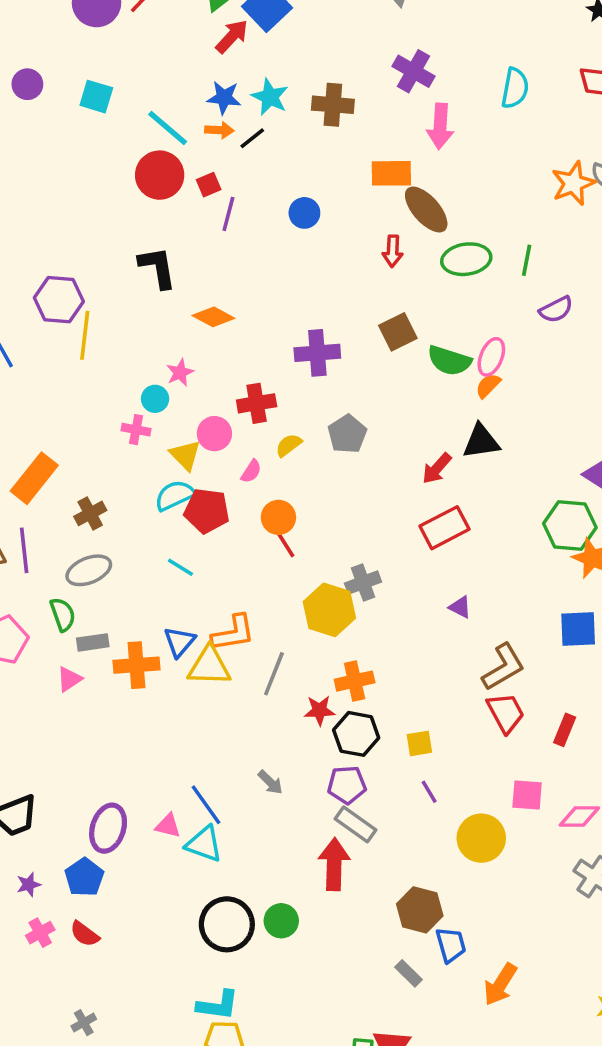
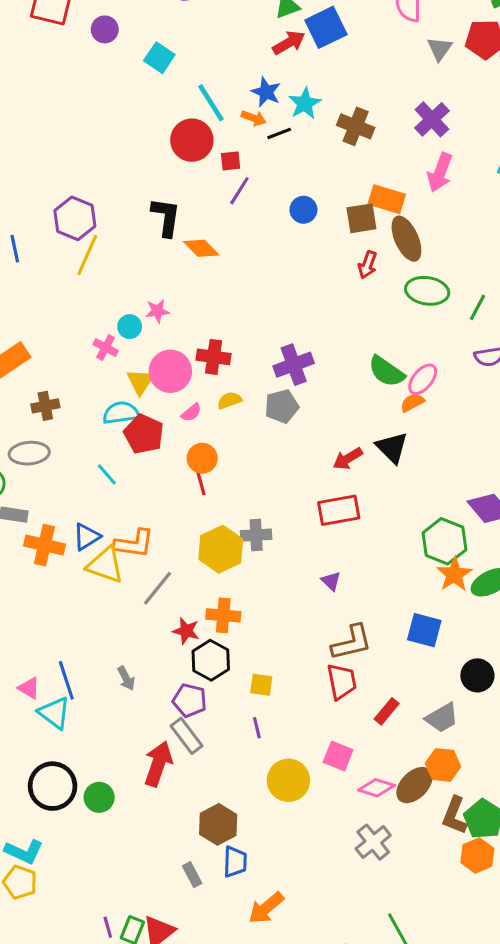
orange diamond: (213, 317) -> (201, 248), moved
brown square: (398, 332) -> (361, 218), moved
purple cross: (317, 353) -> (294, 365), moved, turned -33
pink circle: (214, 434) -> (170, 371), size x1.4
black triangle: (481, 441) -> (392, 448), turned 36

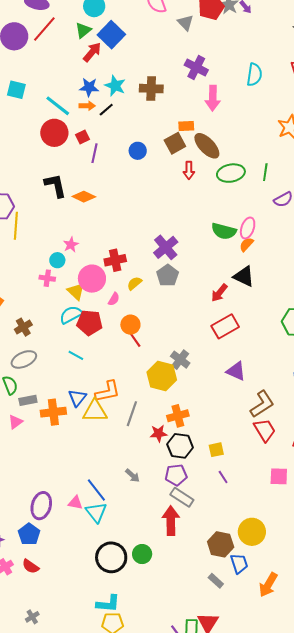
orange rectangle: (387, 199) -> (186, 126), size x0.7
gray cross: (256, 535) -> (180, 360), turned -30
purple triangle: (331, 581) -> (236, 371), size x1.5
cyan triangle: (54, 713) -> (96, 512), turned 35
yellow circle: (288, 780) -> (252, 532), moved

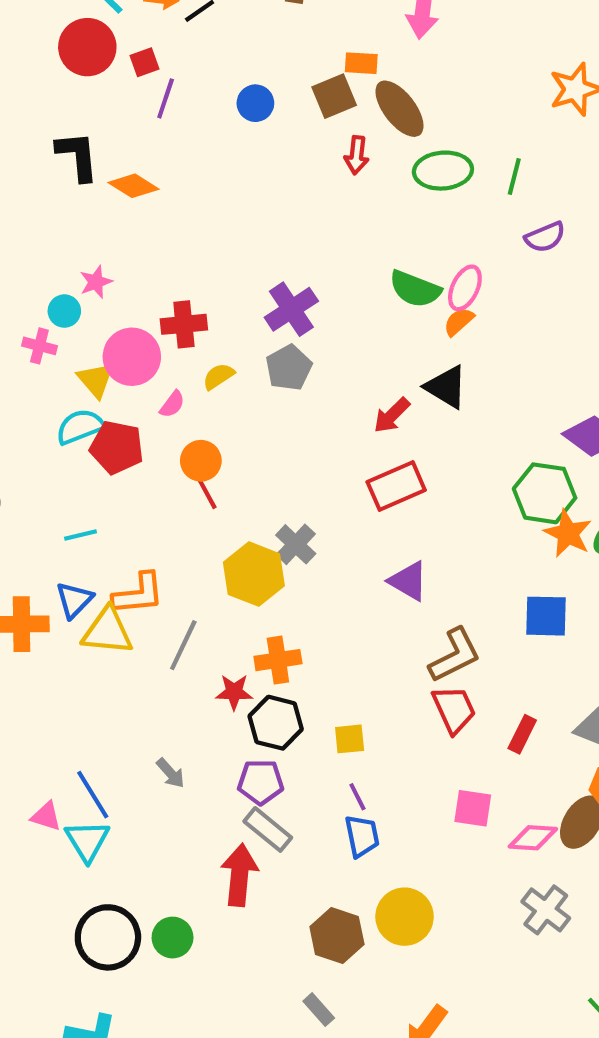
cyan line: (76, 355) -> (81, 535), moved, turned -49
blue trapezoid: (239, 563) -> (362, 836), moved

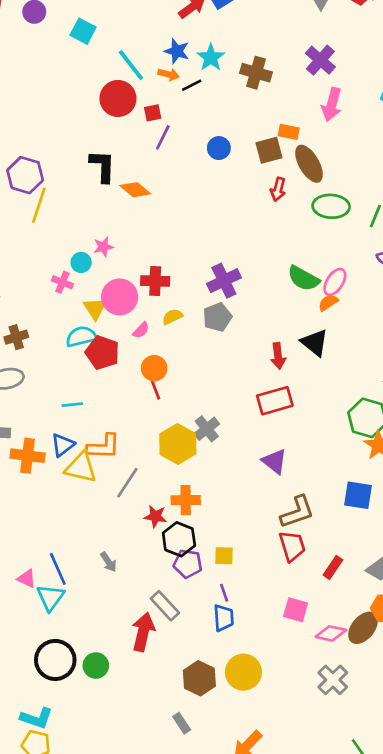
red arrow: (392, 415) -> (278, 356), turned -60
purple pentagon: (261, 782) -> (188, 564), moved

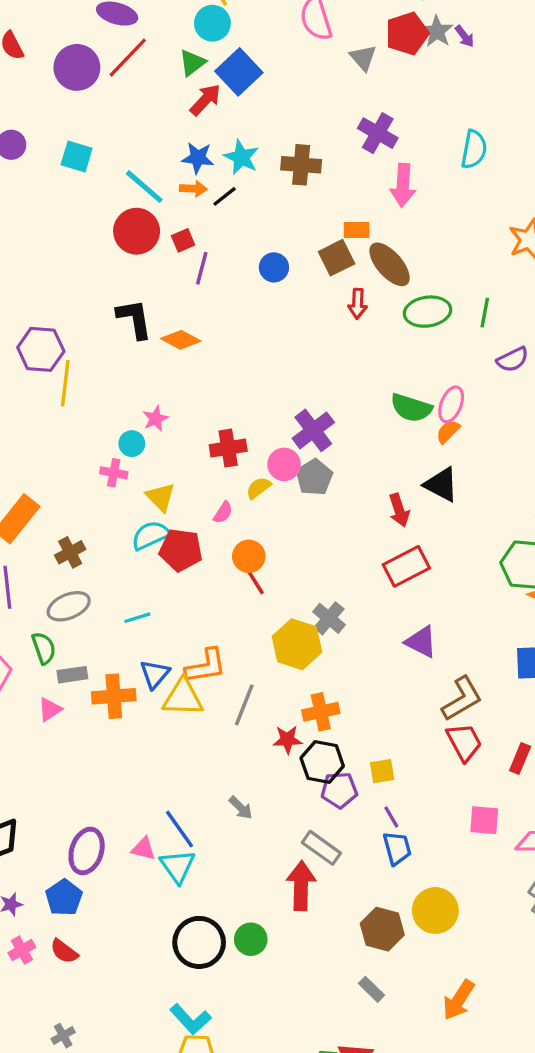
pink circle: (120, 297) -> (284, 464), moved, size x0.7
cyan line: (72, 405) -> (137, 618), moved
cyan L-shape: (37, 718) -> (190, 1019), turned 40

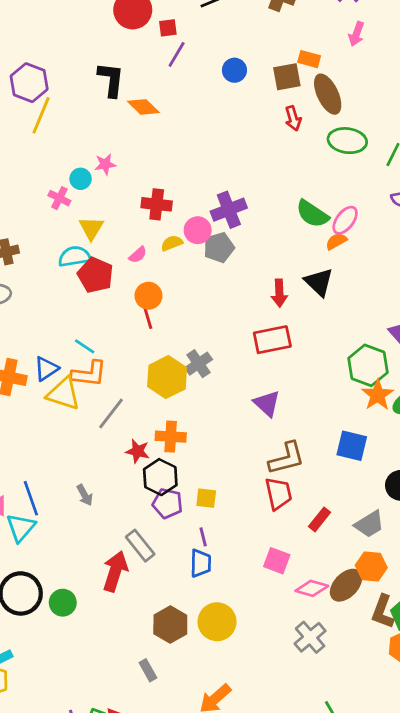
pink arrow: (403, 185) -> (356, 34), size x0.7
red arrow: (358, 304) -> (293, 118), turned -35
cyan line: (137, 618) -> (85, 346), moved, turned 35

